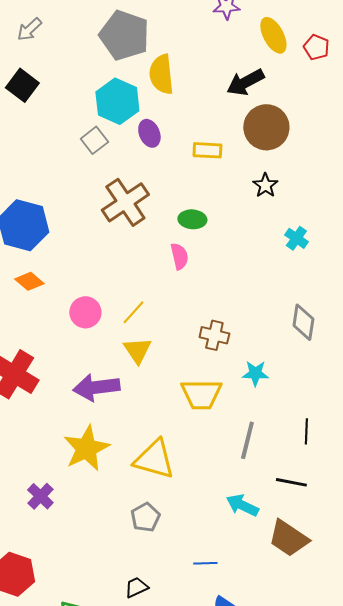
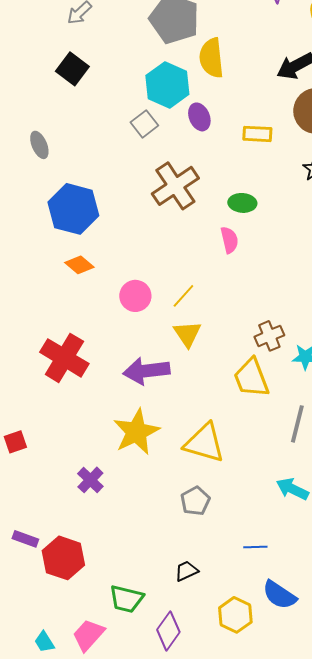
brown cross: (214, 335) -> (269, 336), moved, turned -36
yellow trapezoid: (201, 394) -> (251, 378), turned 69

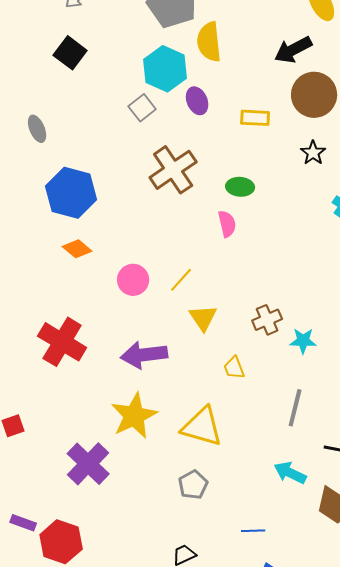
yellow triangle: (187, 334) -> (203, 318), moved
yellow trapezoid: (251, 378) -> (234, 368), moved, size x0.6
purple cross: (90, 480) -> (88, 464), size x1.6

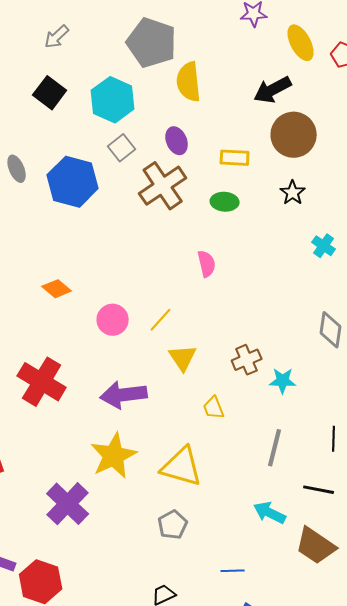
cyan hexagon: (165, 69) -> (113, 100), moved
brown cross: (173, 170) -> (163, 186), moved
green ellipse: (240, 187) -> (225, 202), moved
blue hexagon: (71, 193) -> (73, 182), moved

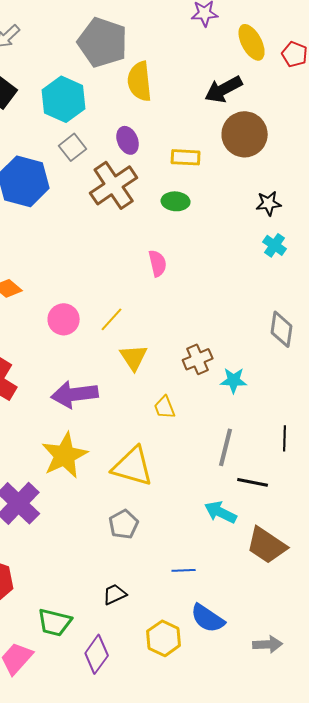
black star: (293, 193) -> (269, 203), moved, turned 30
black line: (319, 490) -> (253, 482), moved

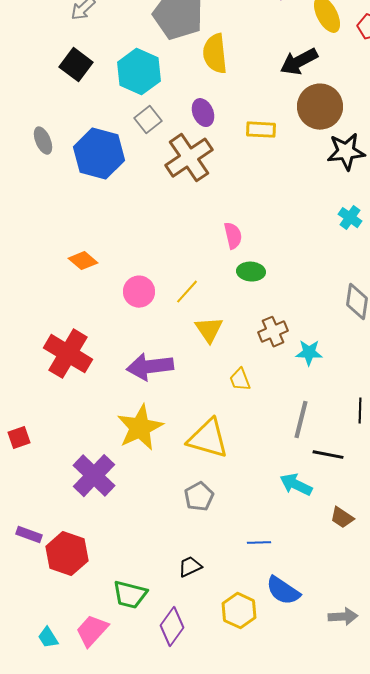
green ellipse: (176, 201) -> (251, 272), moved
black star: (269, 203) -> (346, 152), moved, size x1.5
brown trapezoid: (267, 545) -> (342, 518), size x0.6

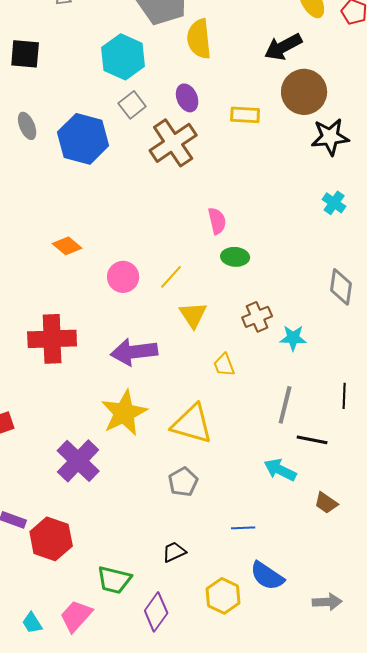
black square: (76, 65) -> (25, 54), moved, turned -32
red cross: (68, 354) -> (52, 339), turned -33

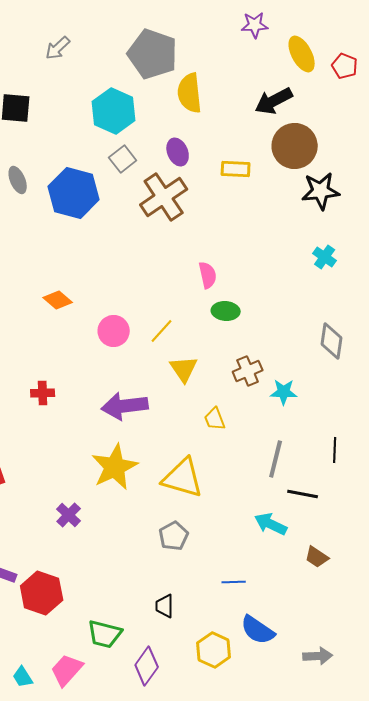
red cross: (52, 339) -> (43, 393), size x0.5
purple cross: (78, 461) -> (69, 515), size x0.6
black trapezoid: (174, 552) -> (165, 606), turned -65

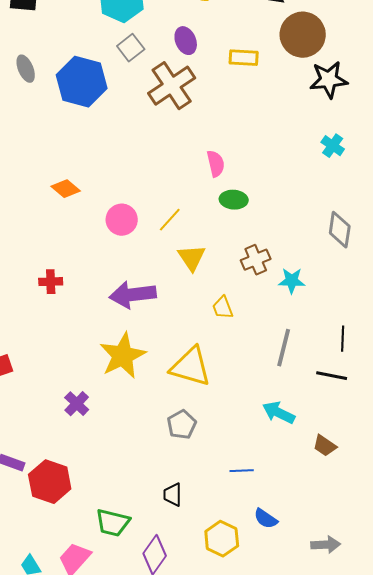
black line: (303, 494) -> (332, 376), moved
blue semicircle: (258, 630) -> (266, 519), size x0.7

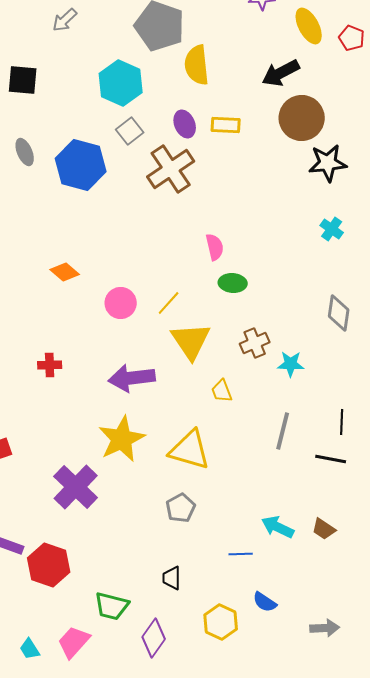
yellow rectangle: (244, 58) -> (226, 125), moved
yellow triangle: (192, 258) -> (191, 341), size x1.4
purple cross: (77, 404) -> (76, 487), size x1.8
cyan arrow: (279, 413) -> (278, 527), moved

